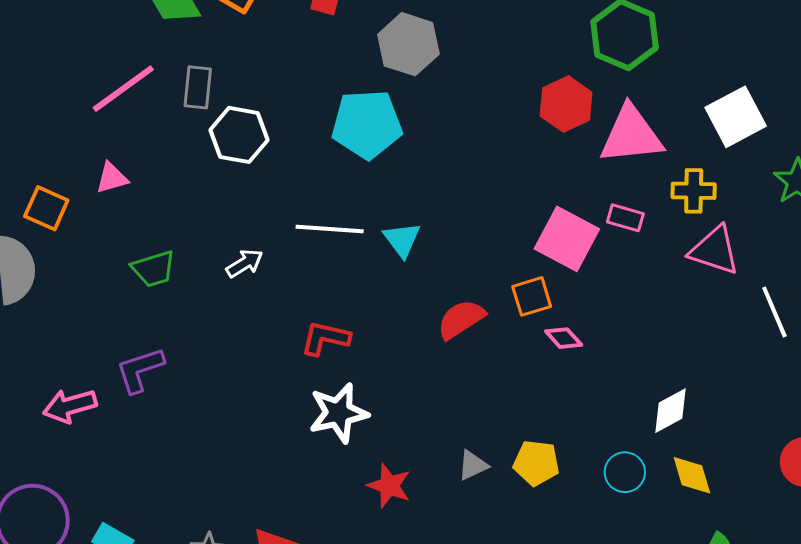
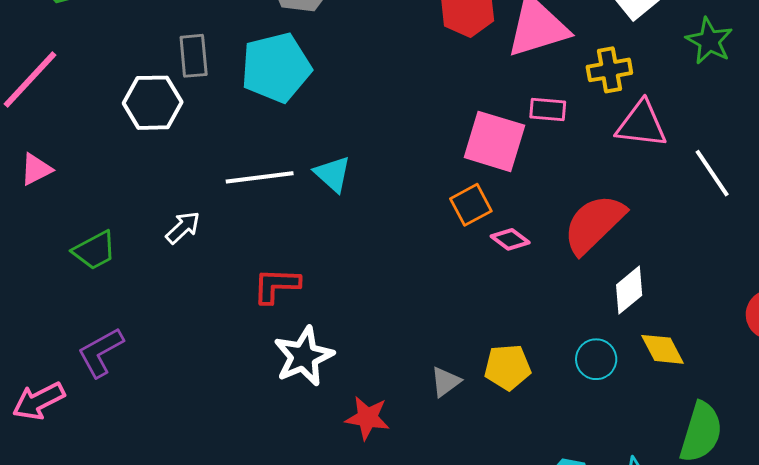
gray rectangle: (198, 87) -> (194, 56), moved
red semicircle: (461, 319) -> (594, 224), moved, size x1.4

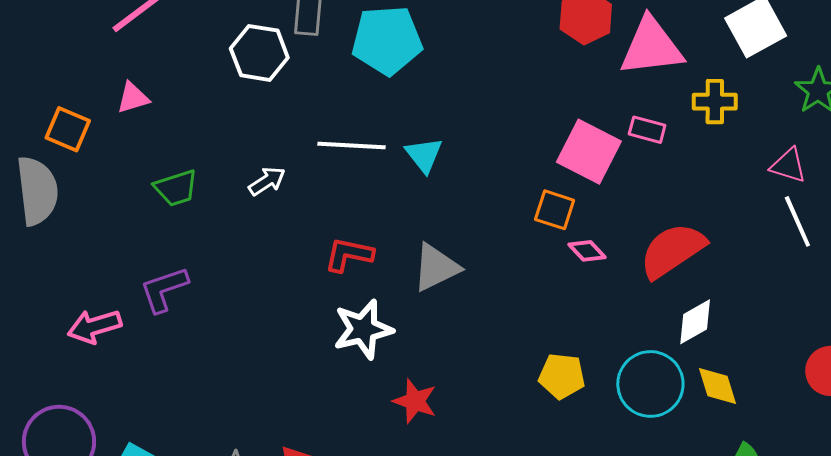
pink triangle: (641, 124) -> (788, 165), moved, size x0.7
orange square: (471, 205) -> (555, 210), turned 36
cyan circle: (596, 359) -> (650, 384), size x1.6
gray triangle: (446, 382) -> (436, 267), moved, size x1.6

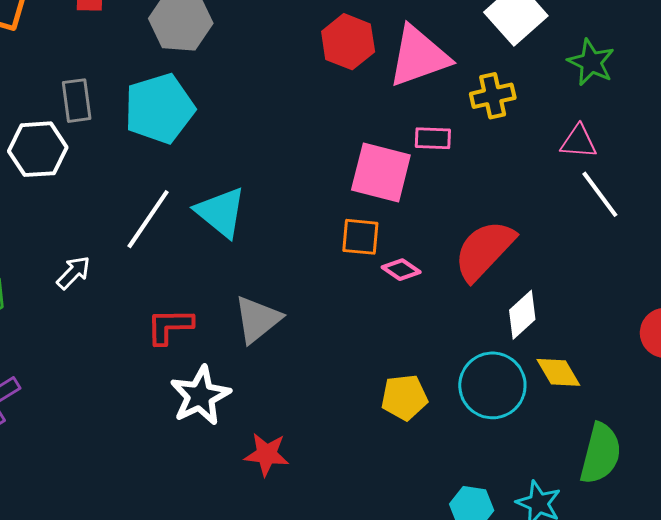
white line: (351, 145) -> (148, 219), turned -46
cyan triangle: (424, 155) -> (221, 212), size x1.4

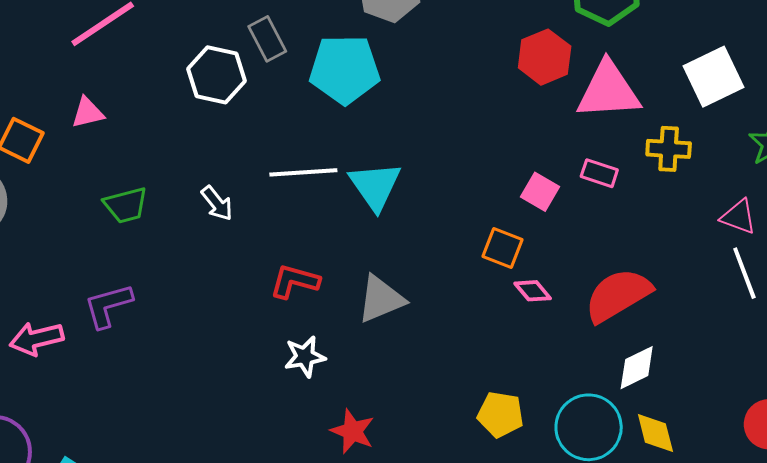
gray rectangle: (77, 101) -> (267, 39), turned -36
pink square: (381, 172) -> (540, 192), size x0.6
white line: (148, 219) -> (303, 172), turned 36
white arrow: (74, 273) -> (217, 203), turned 81
white star: (200, 396) -> (305, 357), size x0.7

